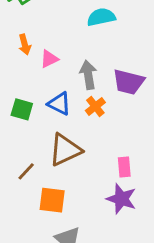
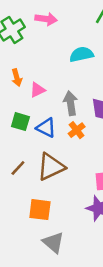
green square: (22, 109) -> (20, 122), moved
brown line: (26, 171) -> (18, 168), moved

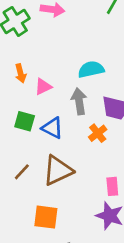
cyan semicircle: (81, 54) -> (91, 69), moved
orange cross: (77, 130) -> (98, 133), moved

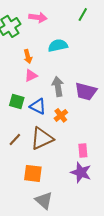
cyan semicircle: (91, 69) -> (58, 45), moved
orange arrow: (21, 73) -> (28, 56), moved
orange cross: (98, 133) -> (61, 115), moved

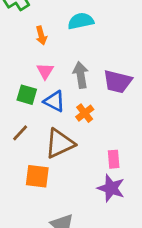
pink triangle: (31, 75) -> (45, 71), moved, turned -32
brown line: (15, 139) -> (20, 133), moved
orange square: (33, 173) -> (37, 176), moved

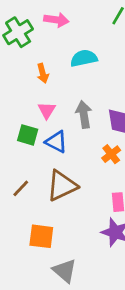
orange cross: (85, 113) -> (111, 154), moved
brown line: (20, 133) -> (21, 188), moved
orange square: (37, 176) -> (41, 236), moved

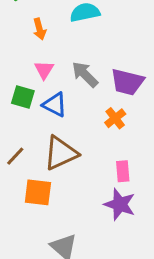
gray arrow: (84, 114) -> (85, 74), turned -36
orange square: (41, 236) -> (38, 192), moved

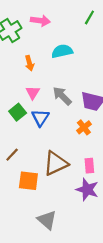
green square: (23, 97) -> (18, 112), turned 35
blue triangle: (55, 105) -> (40, 118), turned 36
brown triangle: (61, 153) -> (56, 163), moved

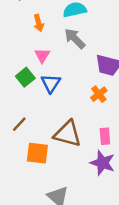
gray arrow: (62, 96) -> (75, 39), moved
brown triangle: (56, 163) -> (68, 134), turned 40

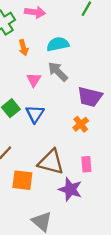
orange arrow: (39, 23) -> (23, 48), moved
pink triangle: (42, 55) -> (34, 80), moved
purple star: (102, 163) -> (70, 189), moved

